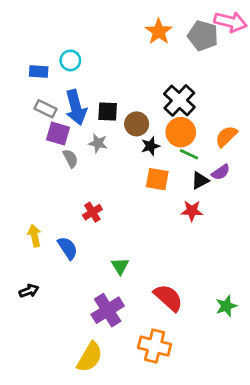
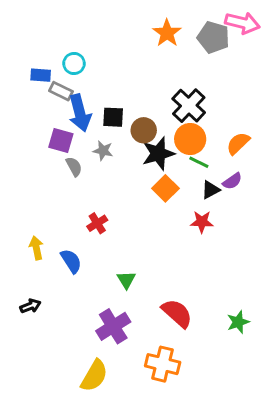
gray rectangle: (46, 109) -> (61, 91), moved
black star: (150, 146) -> (158, 154), size x1.6
orange square: (157, 179) -> (165, 188), turned 35

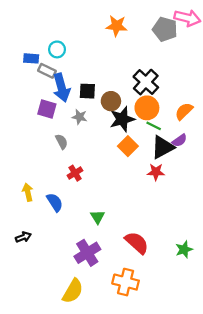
orange star: (167, 33) -> (117, 26), moved, turned -30
gray semicircle: (74, 167) -> (61, 142), moved
black triangle: (210, 190) -> (163, 147), size x1.6

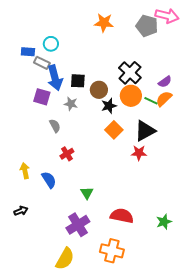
black star: (122, 119) -> (109, 106), size x0.7
green line: (154, 126) -> (151, 101), moved
purple semicircle: (179, 140) -> (165, 82), moved
red semicircle: (137, 243) -> (122, 216), turned -30

